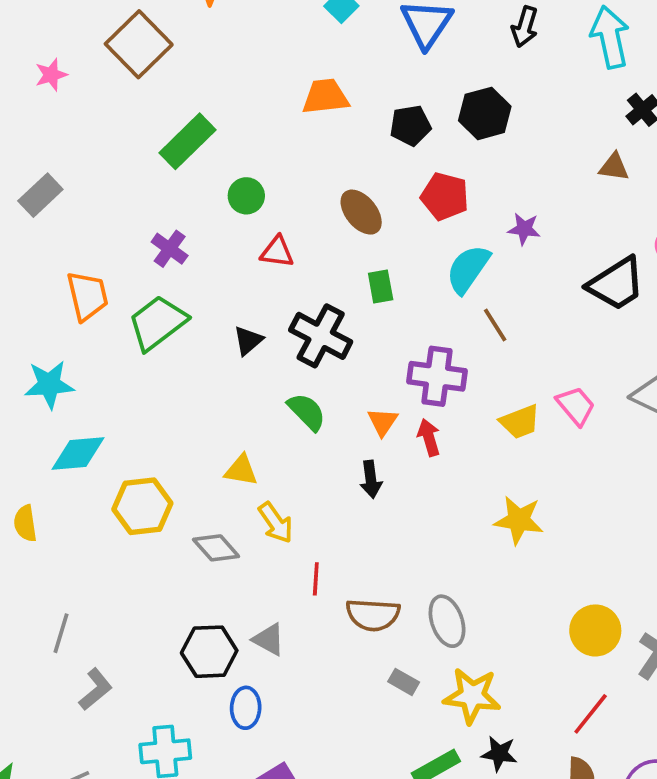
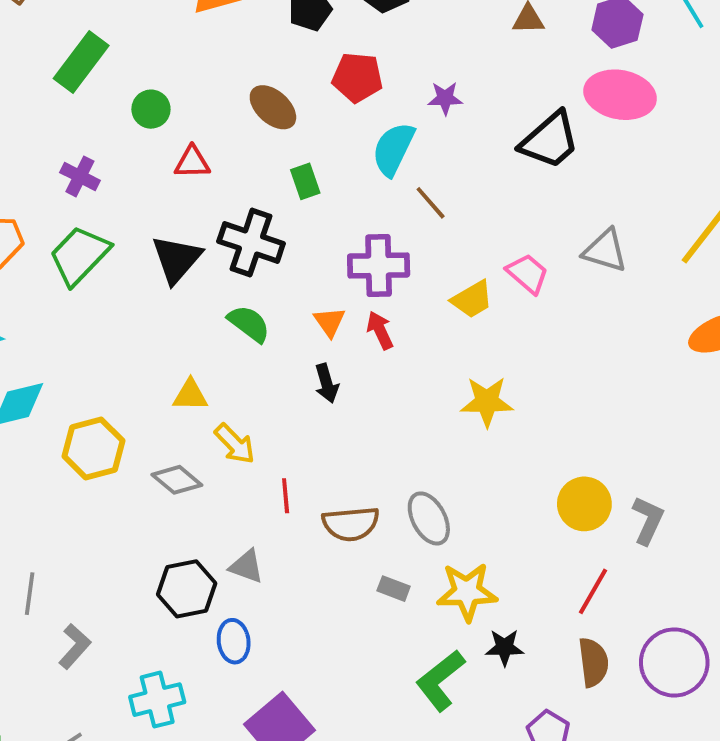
black triangle: (248, 341) -> (177, 259), size x1.6

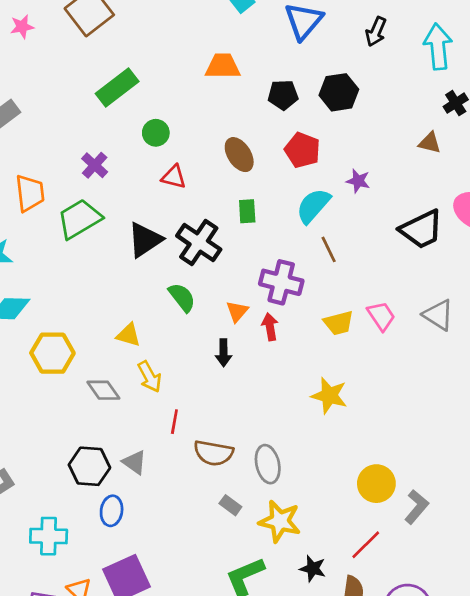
black star: (505, 647) -> (313, 569), moved

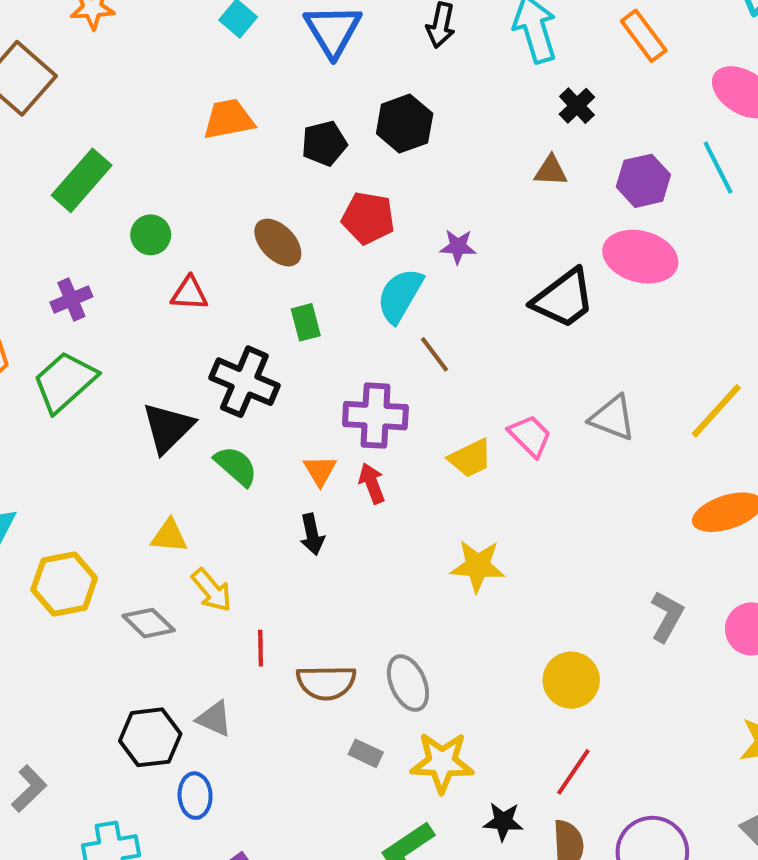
purple cross: (95, 165) -> (71, 299), turned 36
black triangle: (145, 240) -> (168, 428), moved
gray L-shape: (417, 507) -> (667, 616), moved

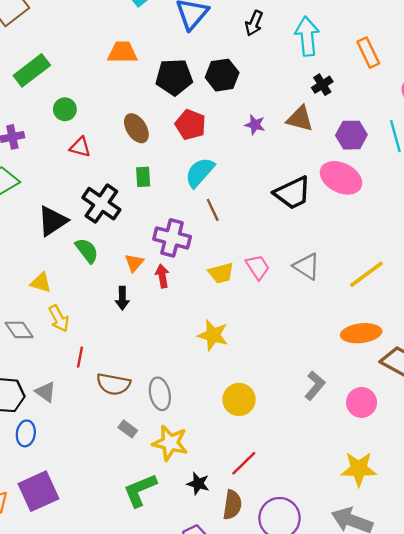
black pentagon: (324, 143) -> (174, 77), size x1.4
brown triangle: (551, 171) -> (300, 119), size x1.4
purple star: (458, 247) -> (255, 125), moved
yellow circle: (571, 680) -> (239, 399), moved

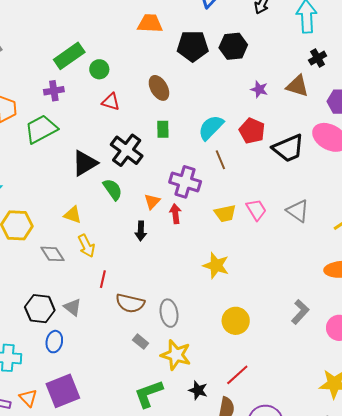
green rectangle: (32, 70) -> (69, 56), moved
red pentagon: (191, 125) -> (252, 131), moved

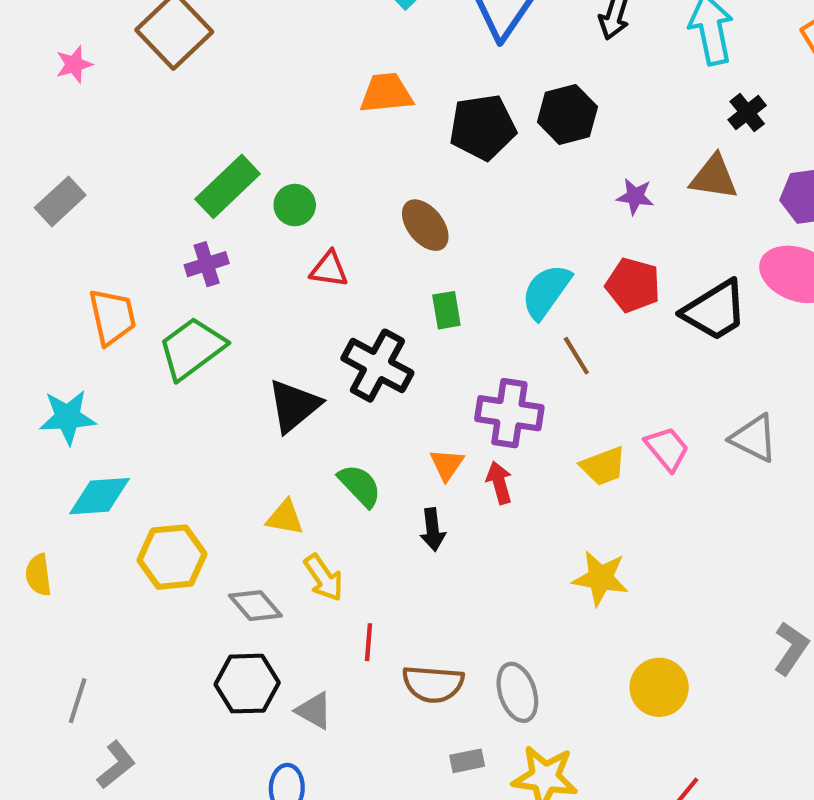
green semicircle: (113, 189) -> (360, 486), moved
black hexagon: (40, 309) -> (247, 684), moved
gray rectangle: (141, 342) -> (467, 761), turned -42

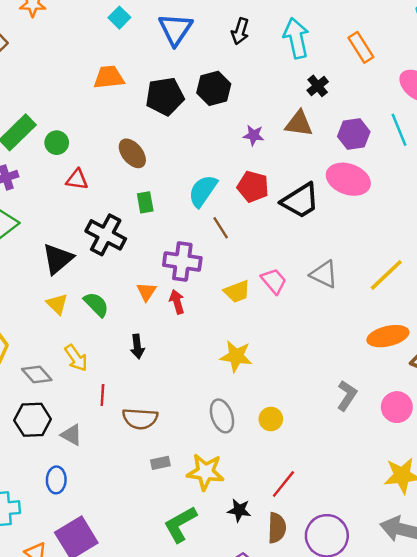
yellow triangle: (285, 518) -> (57, 304), moved, turned 35
black arrow: (433, 530) -> (137, 346), moved
yellow circle: (659, 687) -> (271, 419), size x0.7
gray ellipse: (517, 692) -> (222, 416), moved

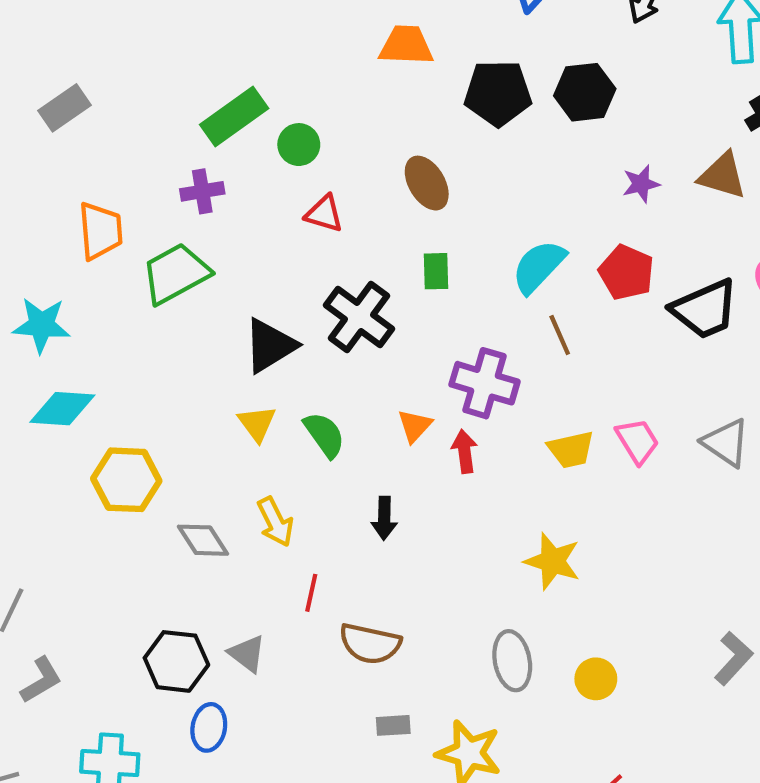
purple star: (254, 135) -> (641, 184), turned -30
black hexagon: (33, 420) -> (176, 661), moved

